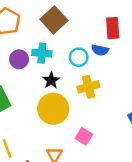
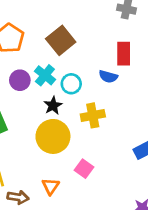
cyan cross: (42, 53) -> (45, 75), turned 30
cyan circle: (79, 57) -> (71, 84), moved

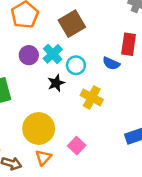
yellow cross: (93, 115) -> (92, 97), turned 30
yellow circle: (53, 136) -> (39, 128), moved

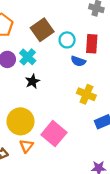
cyan circle: (76, 65) -> (67, 40), moved
yellow cross: (92, 97) -> (86, 94), moved
pink square: (77, 146) -> (54, 134), size x1.6

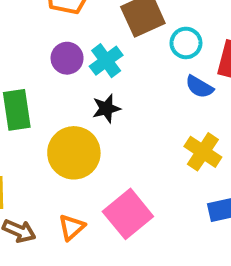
yellow circle: (20, 121) -> (74, 153), moved

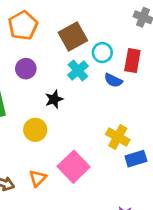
cyan cross: (106, 61) -> (78, 71), moved
yellow cross: (203, 152) -> (118, 137), moved
yellow circle: (74, 153) -> (35, 130), size x0.7

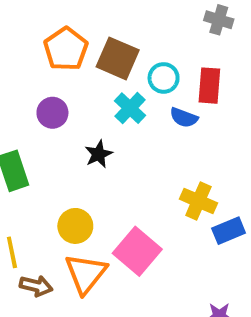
orange pentagon: (23, 25) -> (66, 49), moved
brown square: (73, 37) -> (118, 58), turned -32
yellow circle: (35, 130) -> (75, 226), moved
orange triangle: (38, 178) -> (86, 274), size x1.6

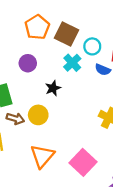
yellow circle: (75, 226) -> (38, 115), moved
pink square: (137, 251) -> (83, 162), moved
brown arrow: (36, 286) -> (15, 119), moved

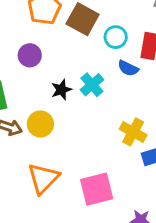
cyan cross: (72, 63) -> (92, 85), moved
pink square: (83, 162) -> (97, 189), turned 30

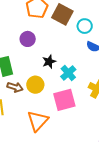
cyan cross: (92, 85) -> (68, 73), moved
pink square: (97, 189) -> (64, 100), moved

